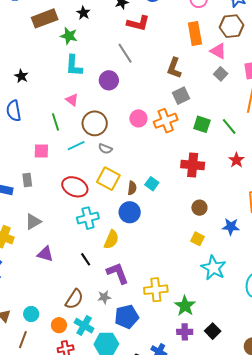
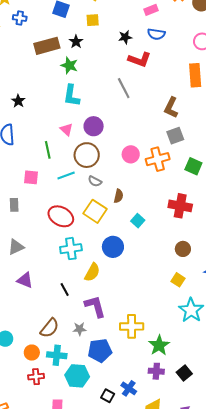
black star: (83, 13) -> (76, 42), moved
purple circle: (109, 80) -> (94, 126), moved
brown semicircle: (132, 188) -> (118, 196), moved
cyan cross: (84, 326) -> (57, 355), turned -30

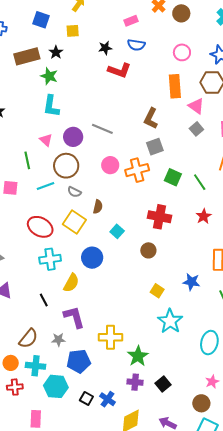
gray line: (124, 88) -> (102, 129), moved, turned -40
brown circle: (183, 249) -> (148, 250), moved
black square: (108, 396) -> (86, 398), moved

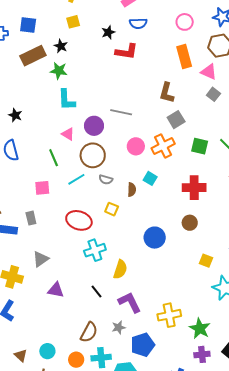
blue square: (41, 20) -> (28, 25), moved
yellow square: (74, 222) -> (112, 209), size x0.6
cyan square: (117, 231) -> (150, 178), moved
blue circle: (92, 258) -> (155, 238), moved

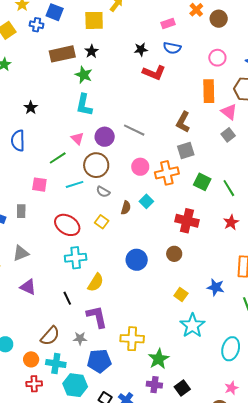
yellow square: (73, 22) -> (94, 20), moved, size x1.5
blue square: (28, 25) -> (55, 12), moved
green line: (54, 158) -> (58, 158), turned 66

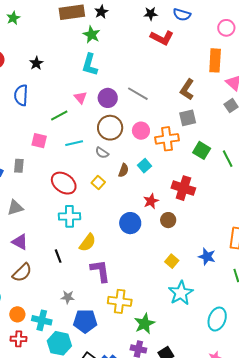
brown circle: (96, 165) -> (110, 128), moved
red star: (231, 222) -> (151, 201), moved
purple L-shape: (97, 317) -> (100, 271), moved
brown semicircle: (50, 336) -> (22, 273), moved

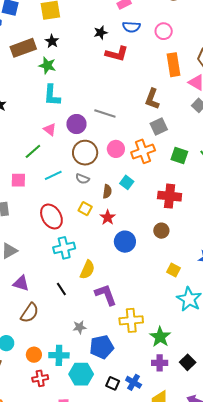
pink circle: (226, 28) -> (164, 31), moved
red ellipse: (64, 183) -> (51, 216), turned 35
red star: (151, 201) -> (108, 217), moved

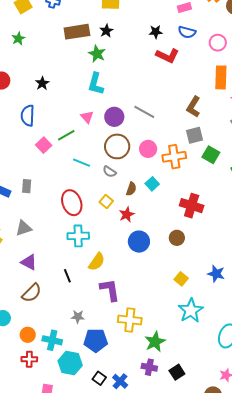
green square: (179, 155) -> (211, 155), moved
cyan line: (53, 175) -> (81, 163), turned 36
pink square: (18, 180) -> (44, 145), moved, turned 35

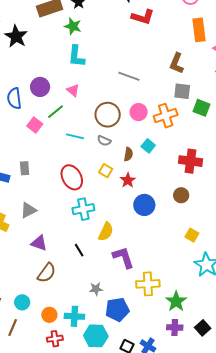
black star: (42, 83) -> (16, 36), moved, size x1.6
purple circle: (114, 117) -> (40, 87), moved
gray square: (194, 135) -> (182, 91), turned 30

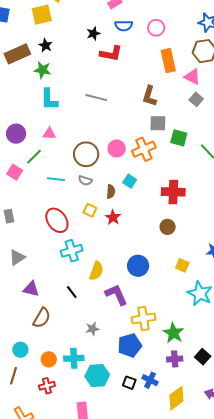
gray line: (129, 76) -> (96, 98), moved
pink triangle: (73, 90) -> (49, 134), turned -32
blue circle: (144, 205) -> (138, 266), moved
blue pentagon: (117, 309) -> (130, 345), moved
red cross: (55, 339) -> (47, 386), moved

